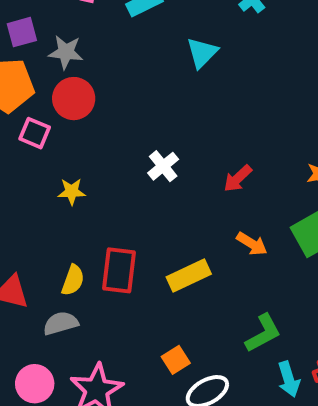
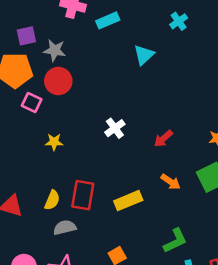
gray semicircle: (61, 323) -> (65, 227), moved

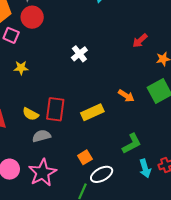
red arrow: (163, 139) -> (140, 41), moved
yellow star: (54, 142) -> (21, 68), moved
yellow semicircle: (52, 200) -> (31, 114), turned 98

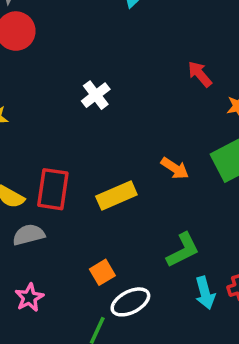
red arrow: (140, 41) -> (200, 74), turned 91
pink star: (42, 173) -> (29, 297), size x0.6

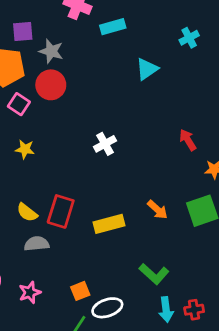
green L-shape: (183, 250) -> (154, 274), turned 60
orange square: (102, 272) -> (80, 291), moved

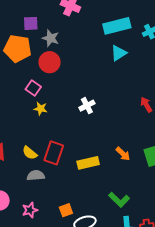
cyan rectangle: (113, 27) -> (117, 26), moved, size x1.5
pink square: (19, 104) -> (33, 88), moved
yellow star: (25, 149) -> (41, 109), moved

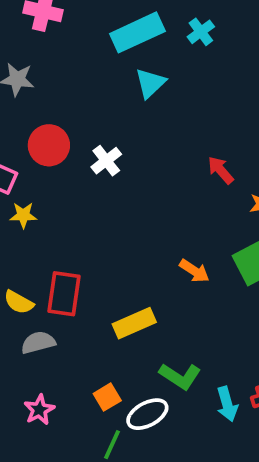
red circle: (50, 62) -> (49, 145), moved
white cross: (87, 106) -> (106, 161), moved
yellow rectangle: (88, 163) -> (134, 323), moved
green L-shape: (119, 200) -> (180, 376), moved

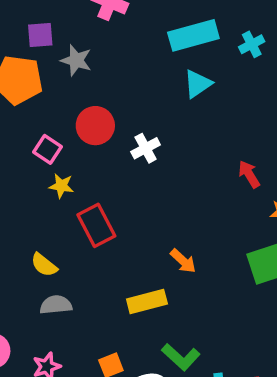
orange arrow: (194, 271) -> (183, 261), moved
red rectangle: (64, 294) -> (96, 225), moved, turned -45

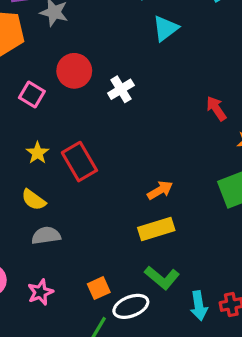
yellow star: (61, 186) -> (37, 153), moved, turned 30
orange arrow: (183, 261) -> (160, 190), turned -70
yellow rectangle: (147, 301) -> (156, 229), moved

